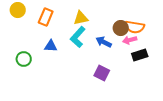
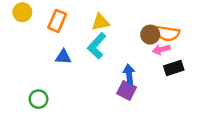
blue arrow: (104, 42) -> (129, 74), moved, turned 56
green circle: (24, 59) -> (38, 99), moved

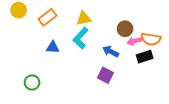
orange rectangle: (57, 21) -> (48, 17), turned 30
orange semicircle: (168, 33) -> (151, 39), moved
blue arrow: (129, 74) -> (111, 51), moved, turned -56

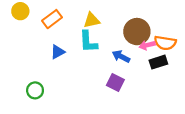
brown circle: (125, 29) -> (137, 32), size x1.5
cyan L-shape: (81, 38) -> (88, 42), turned -45
blue triangle: (53, 47) -> (58, 52), turned -32

